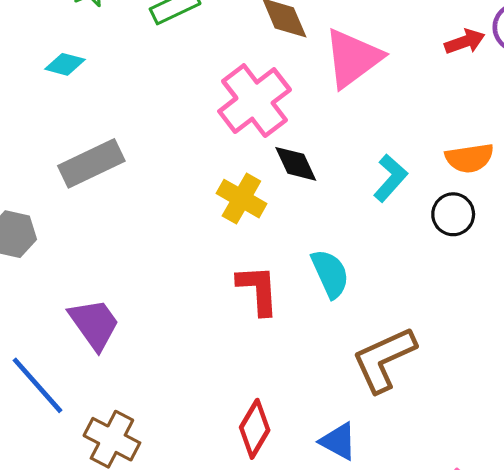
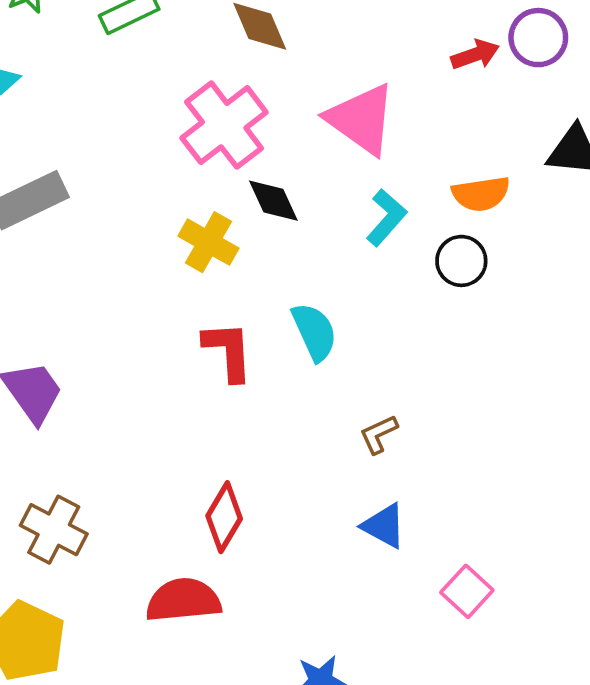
pink triangle: (353, 58) -> (361, 119), moved, turned -48
brown L-shape: (384, 359) -> (379, 434), size x0.5
blue triangle: (338, 441) -> (384, 526), moved

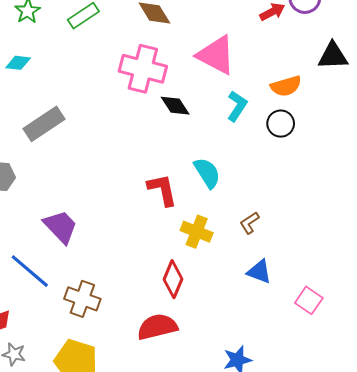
pink cross: (224, 125) -> (143, 69), turned -30
yellow cross: (208, 242) -> (197, 232), moved

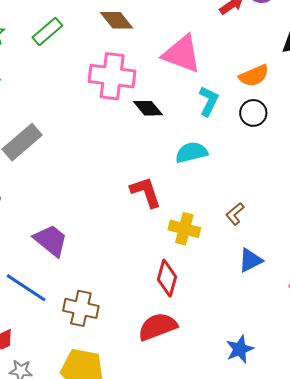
cyan semicircle: (207, 173) -> (191, 152), moved, turned -64
blue triangle: (259, 272) -> (250, 260), turned -40

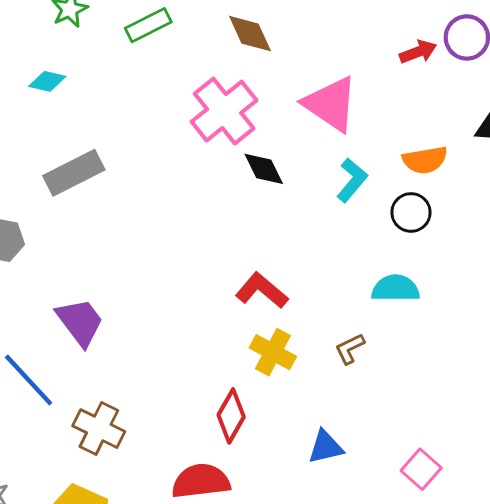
pink cross: (112, 76) -> (224, 111), turned 30
cyan semicircle: (191, 152) -> (396, 288), moved
red L-shape: (146, 192) -> (262, 291), moved, turned -45
blue triangle: (250, 260) -> (326, 447), moved

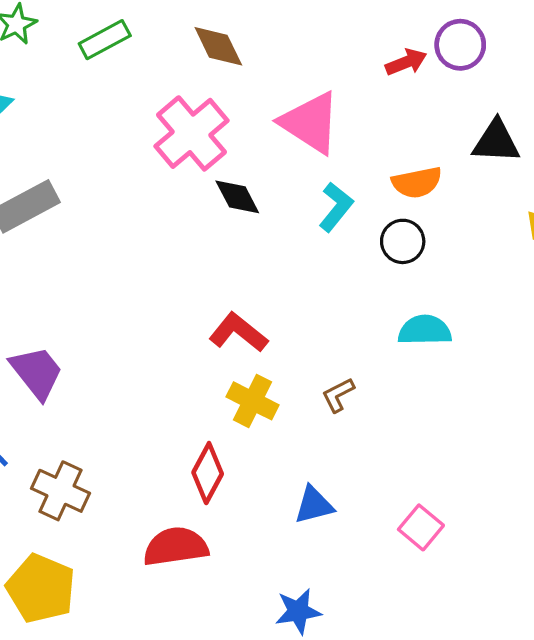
cyan semicircle: (396, 288) -> (425, 330), moved

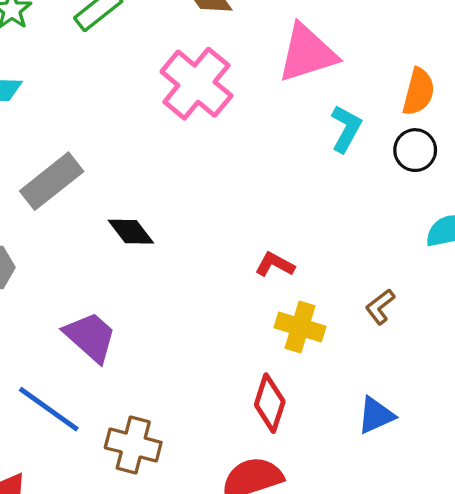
pink triangle: (310, 123) -> (307, 53), turned -40
orange semicircle: (417, 182) -> (419, 92), turned -54
black diamond: (237, 197) -> (131, 232), moved
red L-shape: (238, 332) -> (275, 265), size x0.7

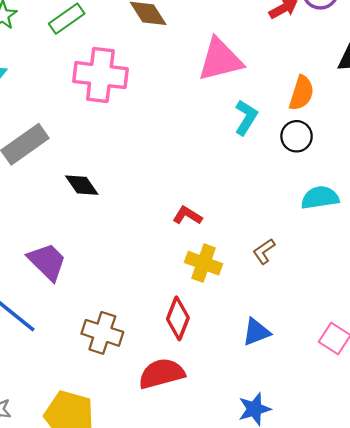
pink cross: (196, 84) -> (100, 75), moved, turned -36
brown cross: (133, 445) -> (102, 333), moved

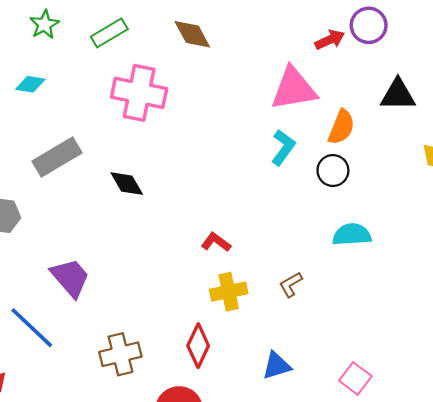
pink triangle: (220, 60) -> (294, 89), moved
black diamond: (82, 185) -> (127, 184), moved
yellow cross: (204, 263) -> (229, 292), turned -36
brown cross: (102, 333) -> (120, 354), turned -36

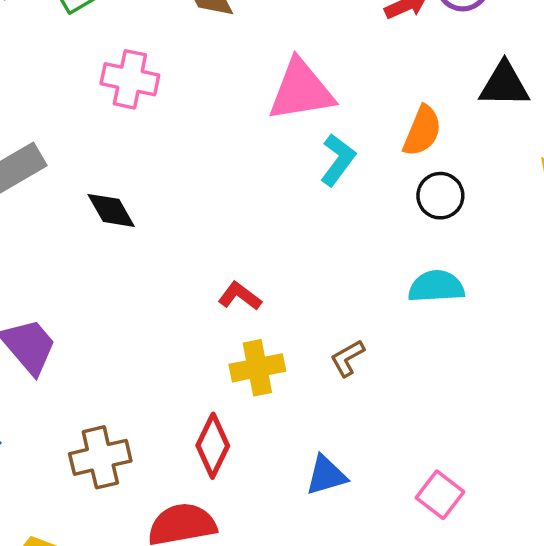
pink triangle: (294, 89) -> (301, 90), moved
pink cross: (139, 93) -> (130, 79), size x0.7
black circle: (333, 171) -> (440, 196), moved

